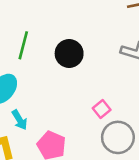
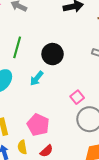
cyan arrow: (20, 120) -> (37, 78), moved, turned 70

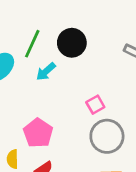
green line: (17, 47) -> (32, 44), moved

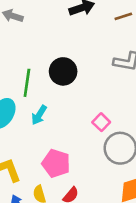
cyan arrow: (46, 72) -> (39, 115), moved

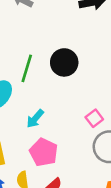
cyan arrow: (39, 115) -> (35, 119), moved

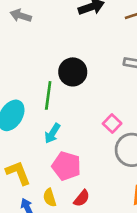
green line: (27, 68) -> (48, 95), moved

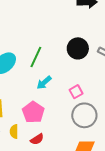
black circle: (73, 72) -> (78, 48), moved
cyan arrow: (52, 133) -> (44, 83), moved

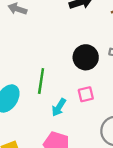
pink square: (76, 92) -> (86, 94), moved, turned 32

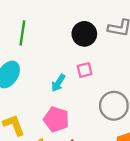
green line: (41, 81) -> (22, 33), moved

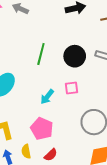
green line: (22, 33) -> (41, 54), moved

